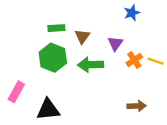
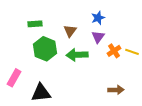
blue star: (132, 13) -> (98, 18), moved
green rectangle: (56, 28) -> (35, 24), moved

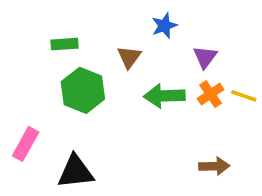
blue star: (98, 18) -> (164, 26), moved
purple triangle: (98, 37) -> (205, 57), moved
green arrow: (77, 55) -> (164, 96), moved

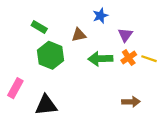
green rectangle: (64, 44) -> (39, 27), turned 35
brown triangle: (129, 57) -> (79, 35), turned 42

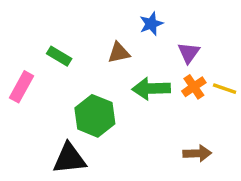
green rectangle: (39, 27) -> (59, 56), moved
green hexagon: (51, 55) -> (95, 116), moved
pink rectangle: (15, 88) -> (22, 87), moved

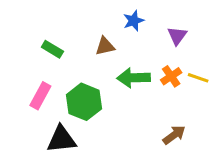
purple triangle: (189, 53) -> (177, 36), moved
pink rectangle: (22, 87) -> (40, 96), moved
brown arrow: (197, 153) -> (174, 135), turned -35

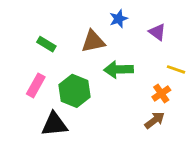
purple triangle: (177, 36) -> (157, 32), turned -30
brown triangle: (105, 46) -> (93, 41), size x1.4
orange cross: (171, 76) -> (161, 94), moved

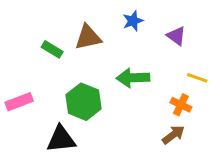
brown triangle: (93, 41) -> (88, 37), moved
pink rectangle: (36, 85) -> (19, 102), moved, turned 40
orange cross: (161, 94) -> (181, 105), turned -30

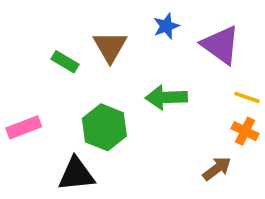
purple triangle: (176, 36) -> (221, 45), size x1.6
brown triangle: (88, 37) -> (110, 47), turned -48
orange cross: (181, 105) -> (245, 131), moved

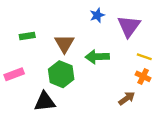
purple triangle: (221, 45) -> (129, 26), turned 30
brown triangle: (110, 47) -> (64, 44), moved
green rectangle: (65, 62) -> (27, 36), moved, turned -40

